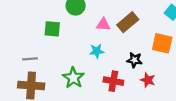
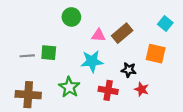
green square: (52, 29) -> (49, 53), moved
cyan star: (97, 51) -> (92, 61), size x1.5
gray line: (30, 59) -> (27, 56), moved

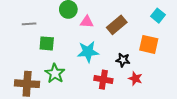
pink triangle: (98, 35) -> (87, 22), moved
gray line: (27, 56) -> (29, 24), moved
green star: (69, 87) -> (55, 73), moved

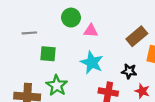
brown rectangle: (117, 25) -> (137, 36), moved
cyan star: (88, 52) -> (92, 62), turned 30

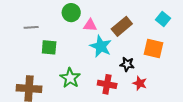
brown rectangle: (137, 36) -> (122, 26), moved
cyan star: (92, 62) -> (101, 46), moved
green star: (57, 86) -> (70, 78), moved

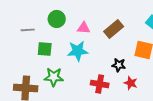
green circle: (71, 13) -> (57, 19), moved
cyan star: (101, 46) -> (78, 51), moved, turned -30
green star: (70, 78) -> (54, 77), moved, turned -30

